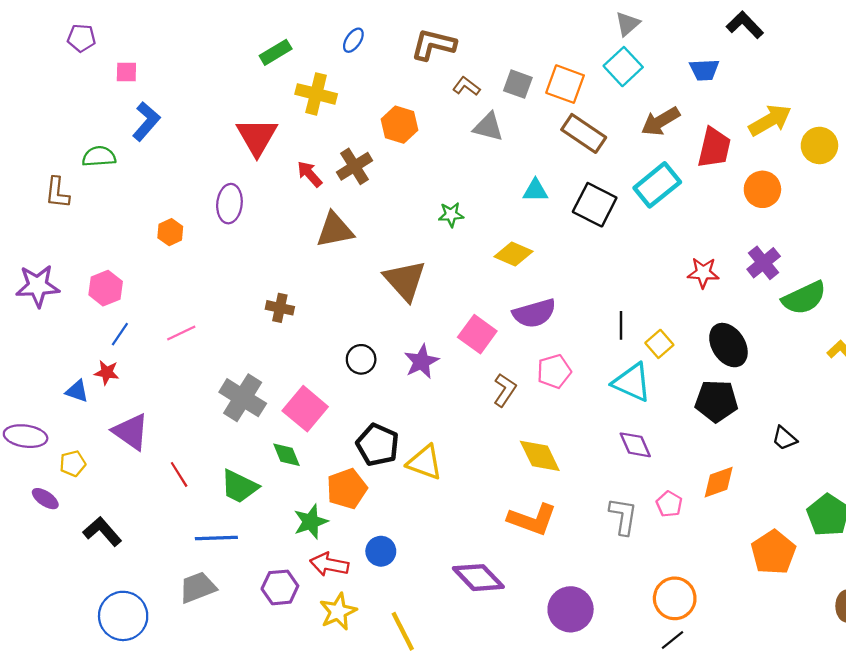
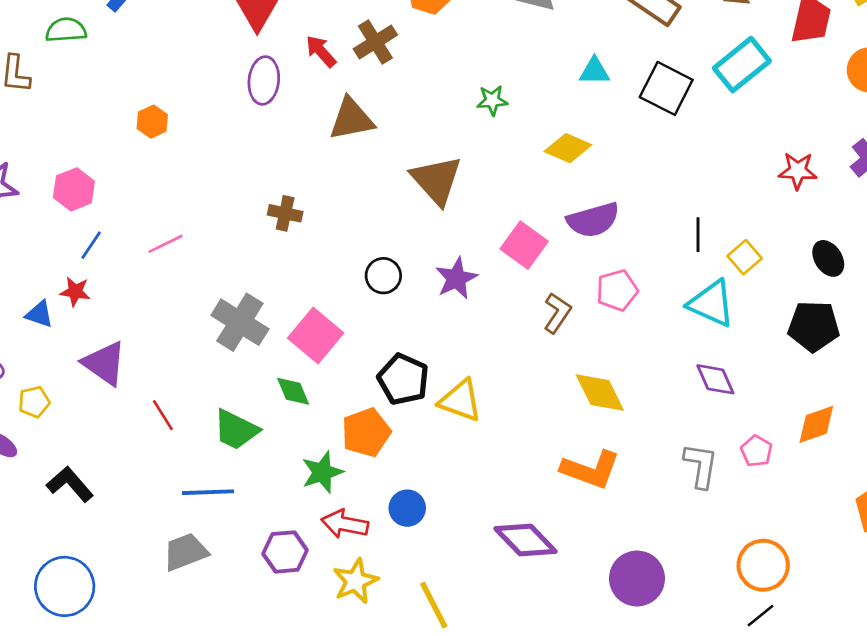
purple ellipse: (229, 204) -> (264, 80), moved
black ellipse: (728, 345) -> (828, 258), size x0.7
blue circle: (123, 616) -> (65, 586), moved

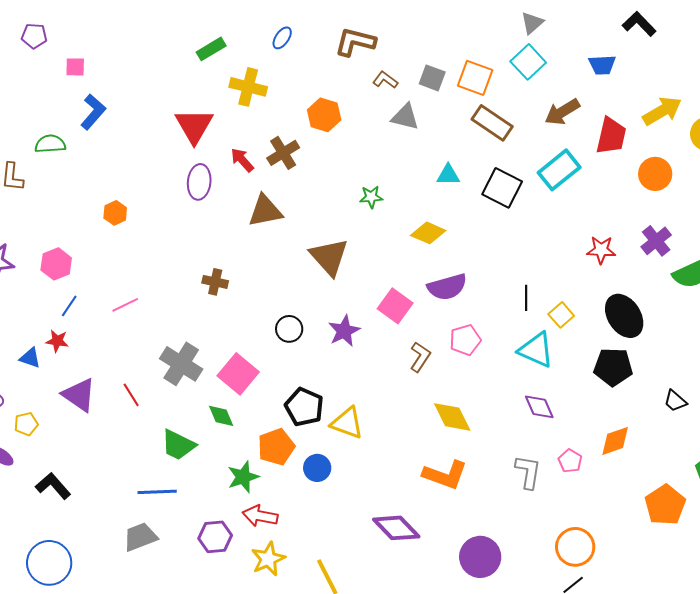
black ellipse: (828, 258) -> (624, 316), size x1.6
red line: (163, 415) -> (131, 395), moved
blue circle: (407, 508) -> (317, 468), moved

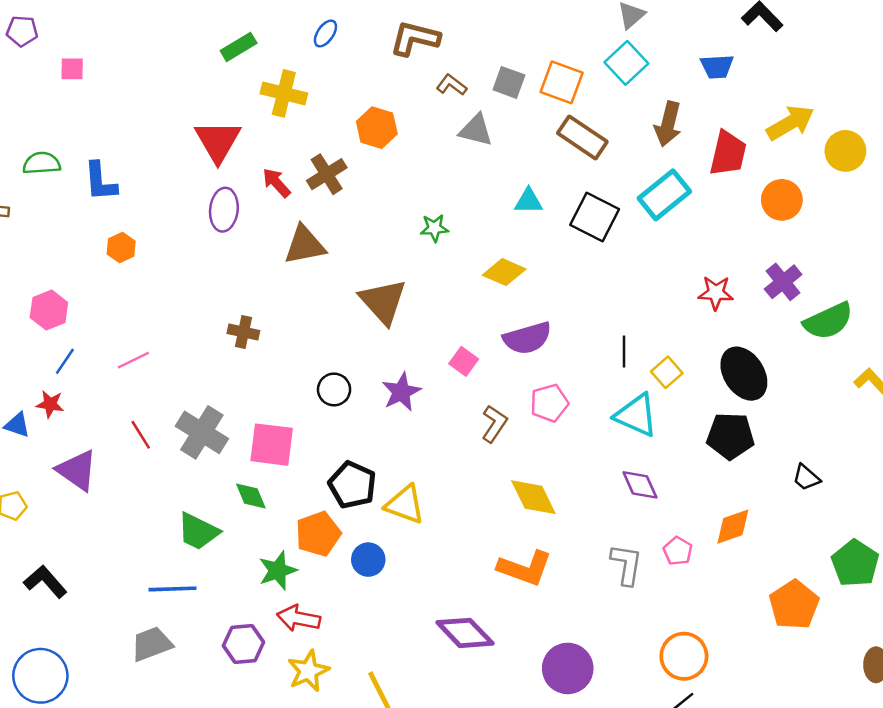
blue L-shape: (93, 112) -> (100, 181), moved, turned 135
brown arrow: (562, 112) -> (668, 124), turned -45
pink square: (395, 306) -> (464, 361), size x0.7
pink square: (238, 374) -> (272, 445), turned -33
red line: (131, 395) -> (141, 435), moved

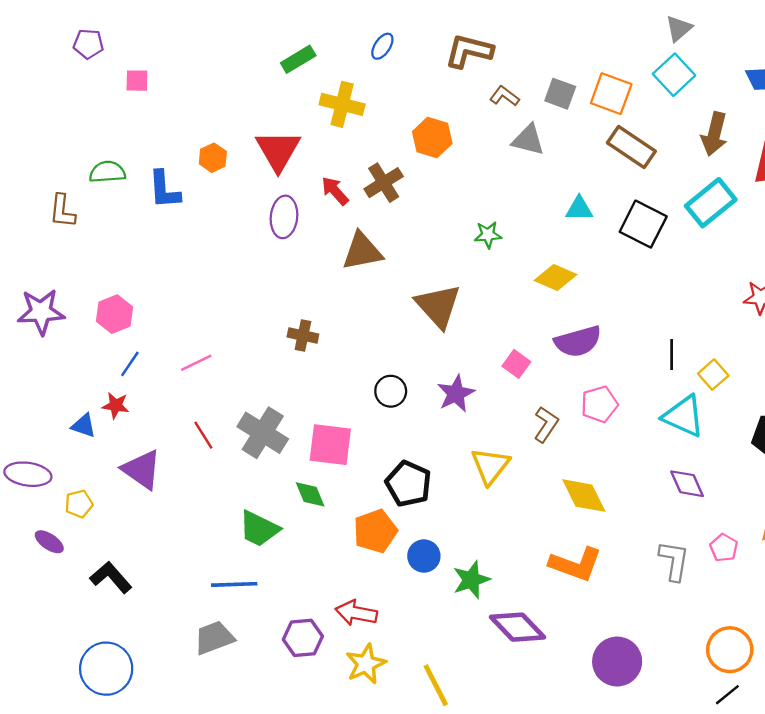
orange hexagon: (121, 248) -> (213, 158), moved
yellow triangle: (405, 505) -> (490, 466), moved, turned 48
green star: (278, 571) -> (471, 580), moved

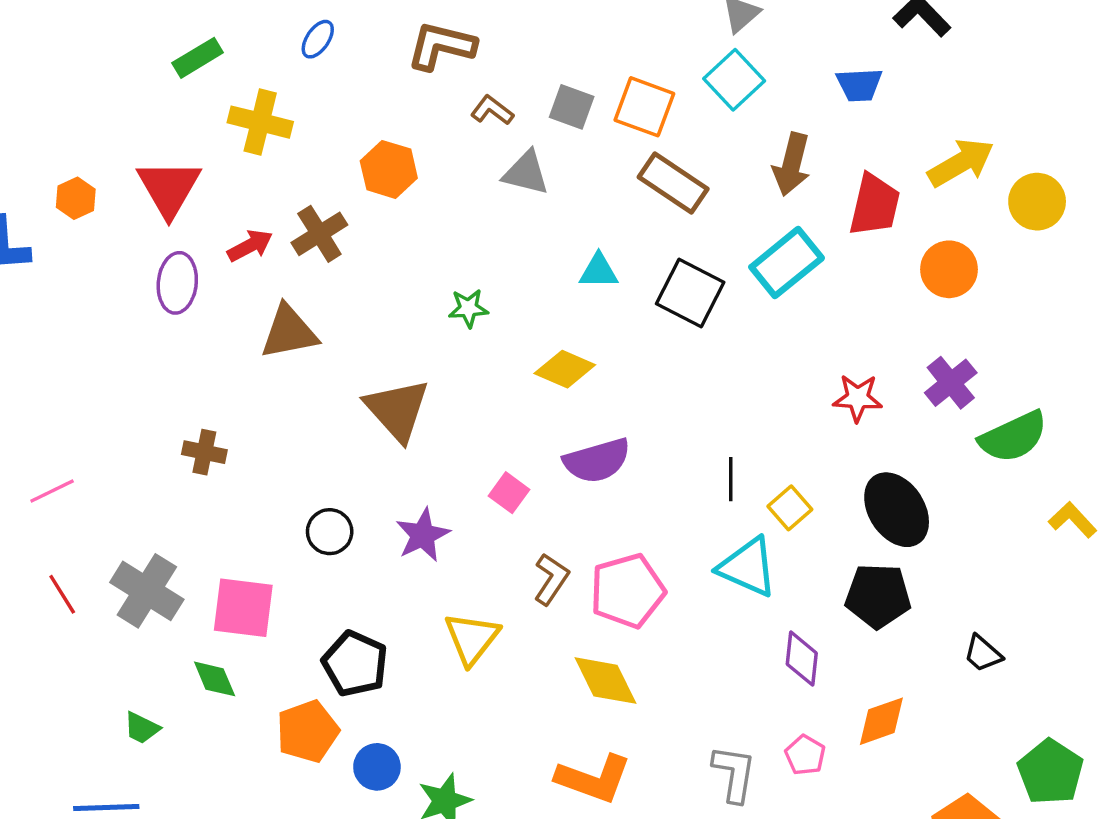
red arrow: (335, 191) -> (250, 246), turned 104
pink pentagon: (599, 404) -> (627, 591), moved, size x1.4
purple diamond: (687, 484) -> (802, 659), moved, turned 30
green trapezoid: (259, 529) -> (142, 728), size x0.6

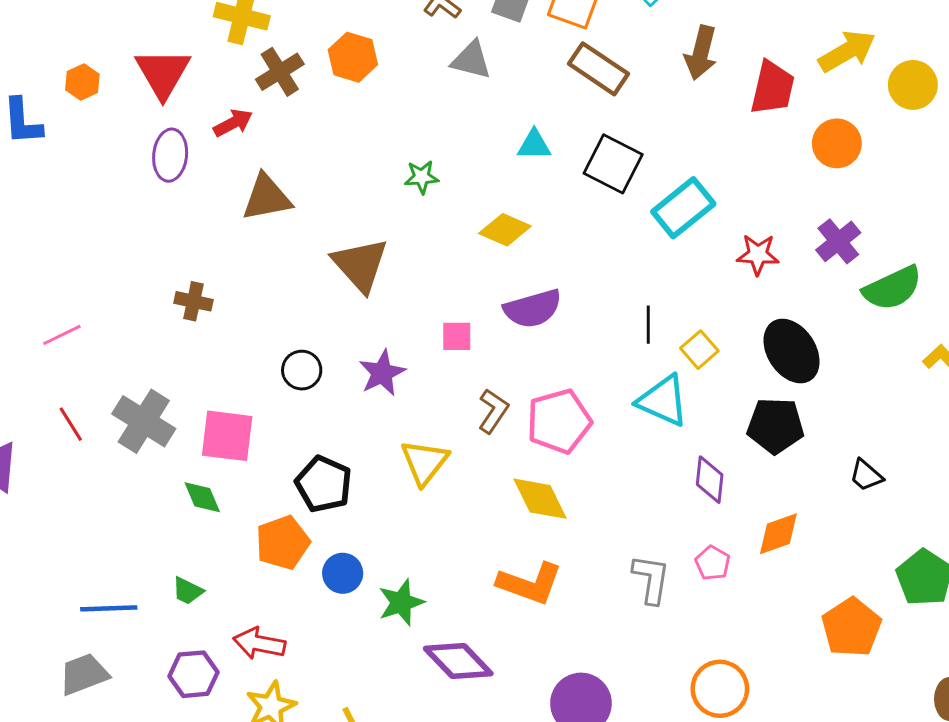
brown cross: (319, 234) -> (280, 72), moved
cyan rectangle: (787, 263) -> (683, 208), moved
pink square: (509, 493) -> (457, 336), turned -36
green trapezoid: (142, 728) -> (188, 591), moved

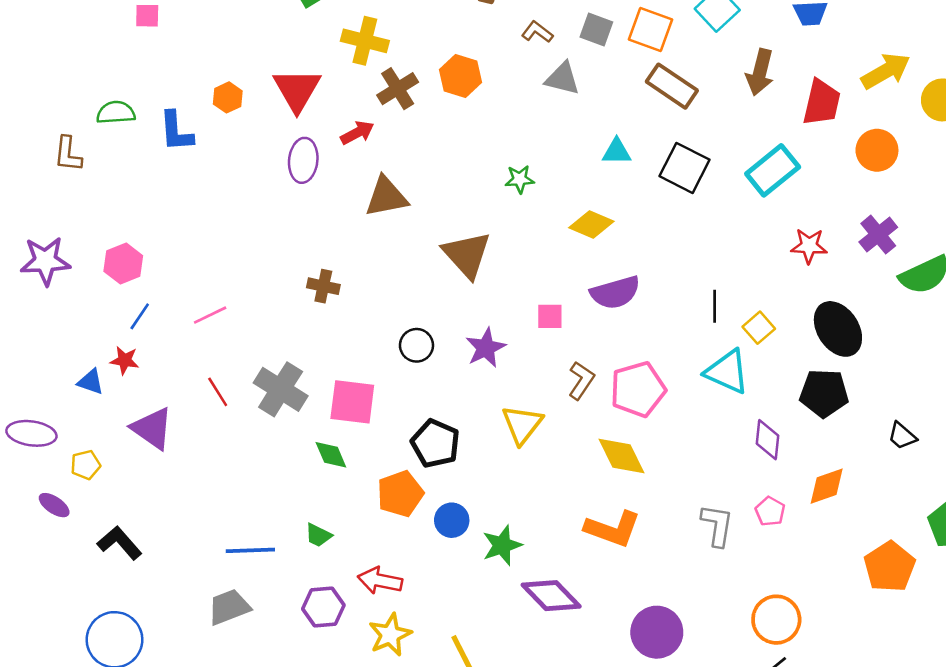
cyan rectangle: (683, 208) -> (773, 170), moved

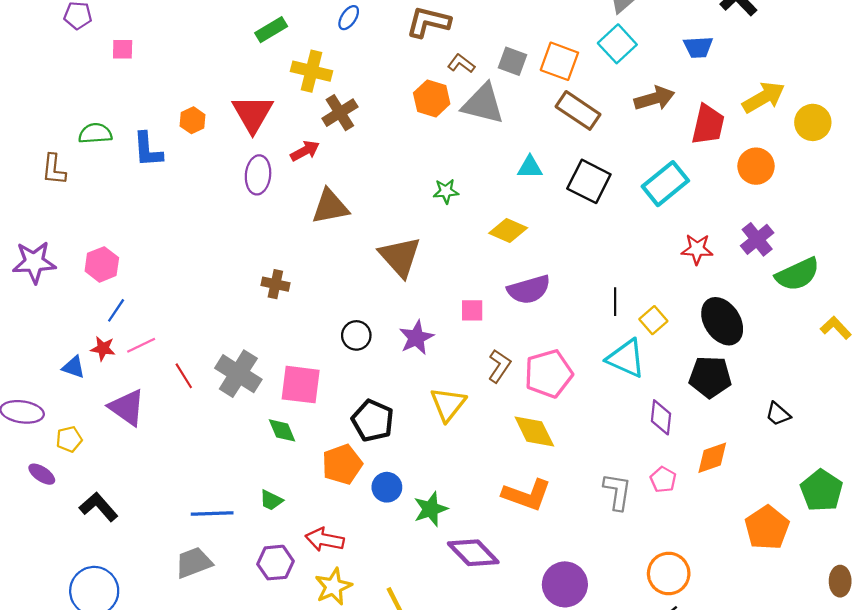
brown arrow: (760, 72) -> (654, 98), turned -120
orange hexagon: (461, 76) -> (432, 98), moved
gray triangle: (562, 79) -> (483, 104), size x1.4
pink line: (210, 315) -> (141, 345), moved

